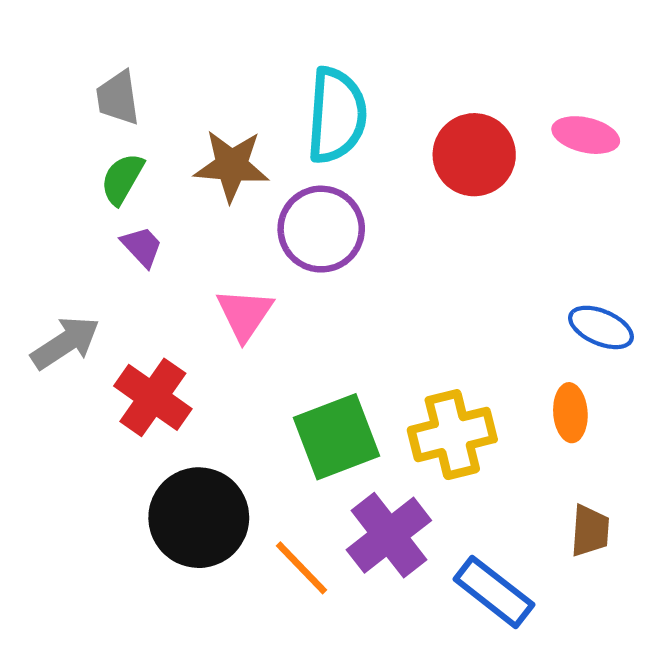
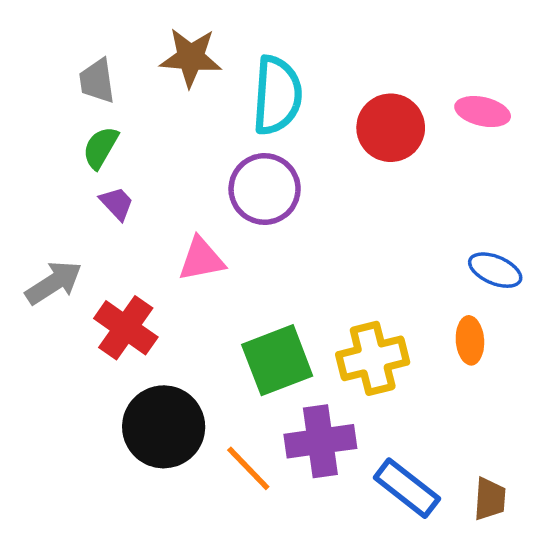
brown star: (232, 166) -> (191, 57), moved
pink triangle: (245, 314) -> (201, 259), turned 45
brown trapezoid: (590, 531) -> (490, 499), moved
purple cross: (389, 535) -> (320, 441), turned 30

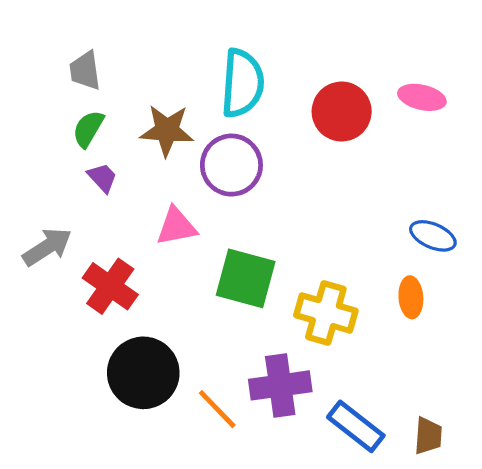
brown star: (191, 57) -> (167, 130), moved
yellow cross: (373, 358) -> (326, 313), turned 30
green square: (277, 360) -> (246, 278), moved, turned 36

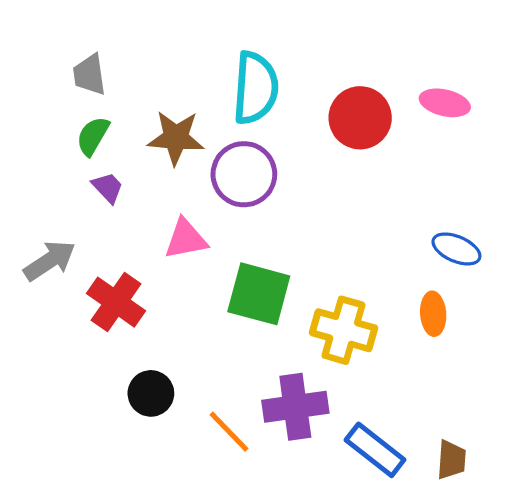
black circle: (143, 373) -> (151, 393), size x0.6

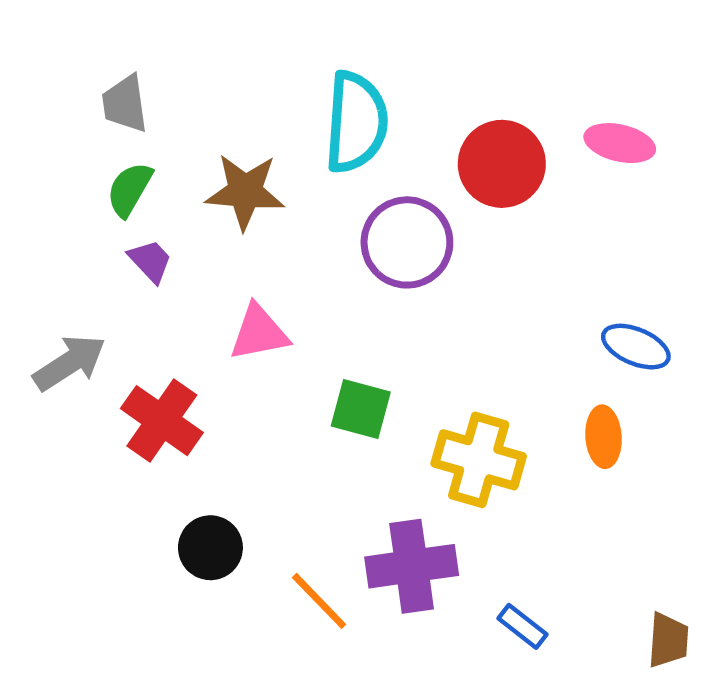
purple circle: (244, 174) -> (407, 242), moved
green square: (259, 294) -> (361, 409), size x0.7
blue rectangle: (375, 450) -> (523, 626), size x0.6
brown trapezoid: (451, 460) -> (668, 640), moved

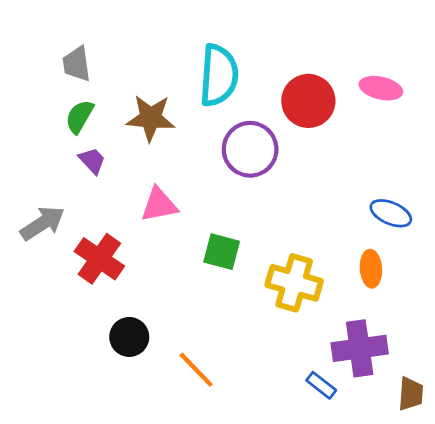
purple cross: (412, 566) -> (360, 348), moved

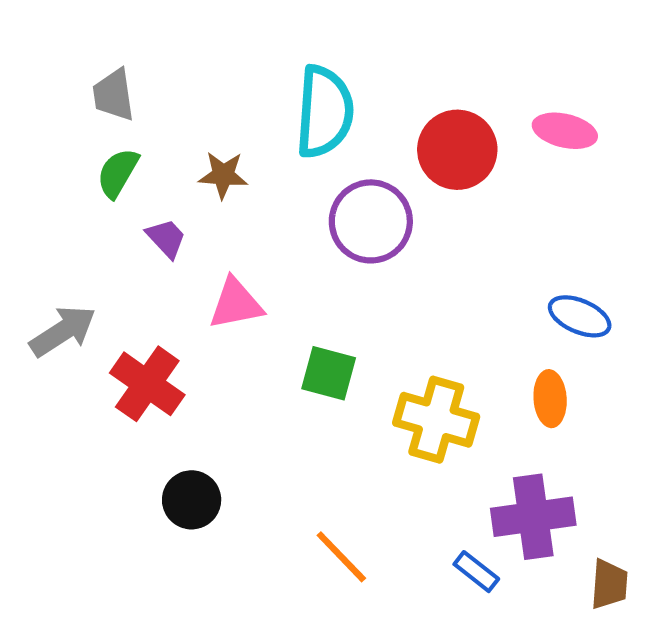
brown star: (151, 118) -> (223, 175), size x0.7
purple trapezoid: (92, 161) -> (166, 238), moved
orange line: (196, 370) -> (341, 557), moved

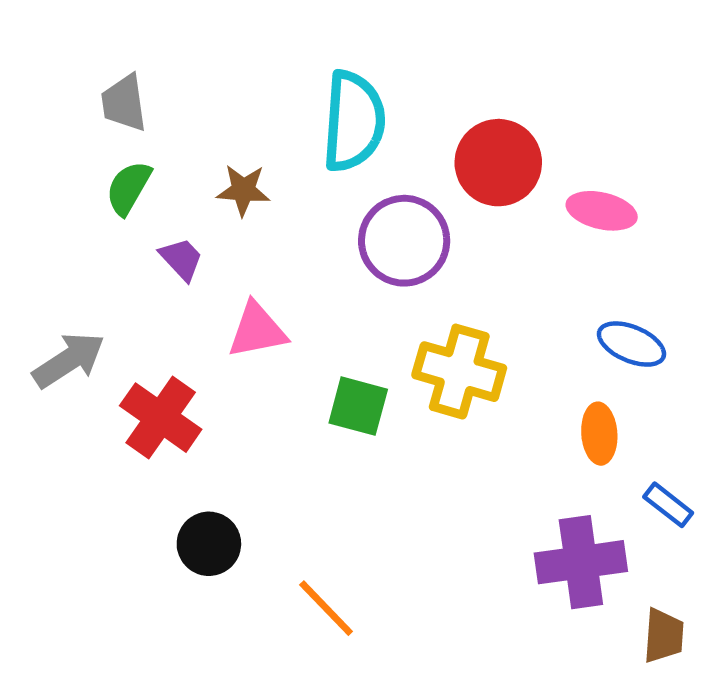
pink ellipse: (565, 131) -> (602, 211), moved
yellow cross: (436, 420) -> (459, 372), moved
orange line: (341, 557) -> (326, 608), moved
blue rectangle: (476, 572) -> (668, 505), moved

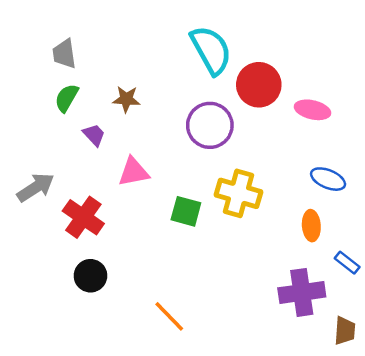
cyan semicircle: (354, 121) -> (211, 50), moved, turned -33
black circle: (209, 544) -> (90, 276), moved

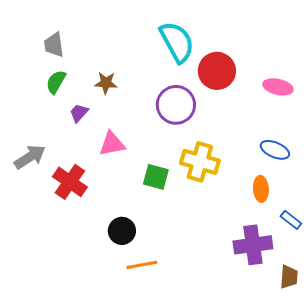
pink ellipse: (313, 110) -> (278, 87), moved
purple trapezoid: (94, 135) -> (79, 113), turned -95
black circle: (90, 276) -> (122, 231), moved
orange line: (169, 316) -> (142, 265), turned -56

